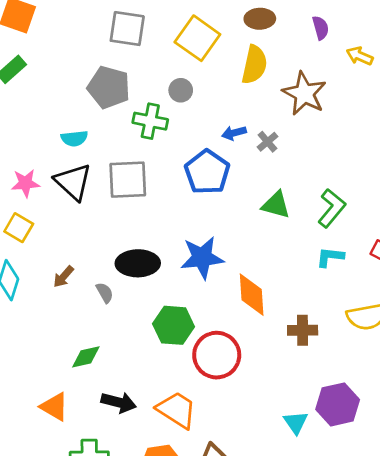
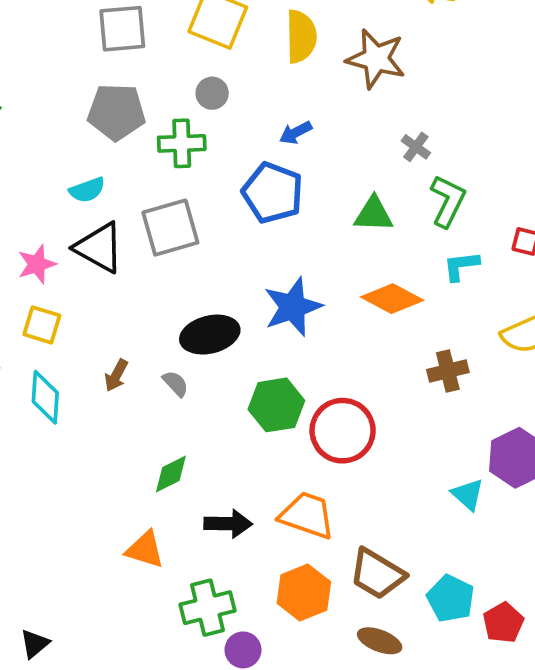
gray cross: (267, 142) -> (416, 147), moved
orange diamond: (252, 295) -> (392, 299), moved, turned -45

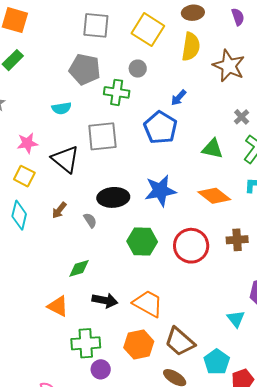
blue arrow: (296, 133) -> (179, 98), turned -30
black triangle: (99, 248) -> (65, 159), moved
red circle: (343, 431) -> (191, 246), moved
cyan triangle: (468, 494) -> (236, 319), moved

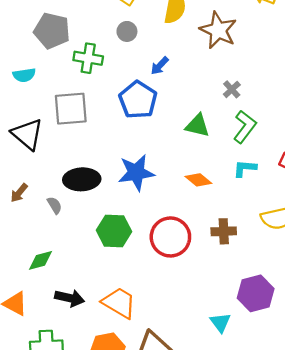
gray circle: (138, 69) -> (127, 31), moved
orange diamond: (214, 196) -> (198, 180), size x0.7

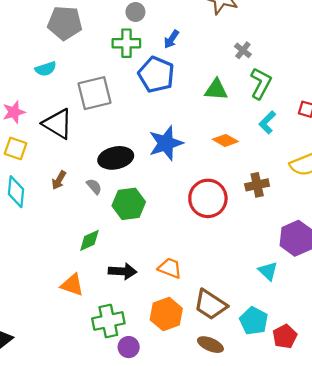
green cross: (88, 58) -> (126, 43), moved
cyan L-shape: (245, 168) -> (267, 122), turned -40
green hexagon: (114, 231) -> (129, 204), moved
orange trapezoid: (119, 303) -> (170, 268), size x0.7

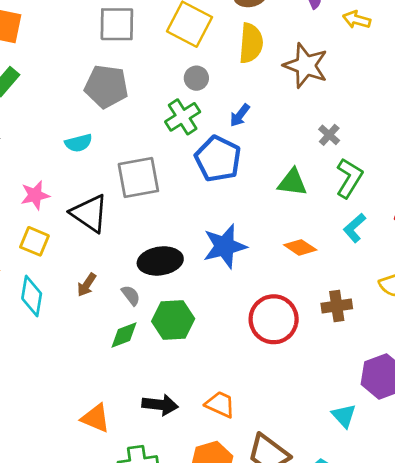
green cross: (126, 43) -> (183, 117), turned -36
green diamond: (89, 240) -> (124, 335), moved

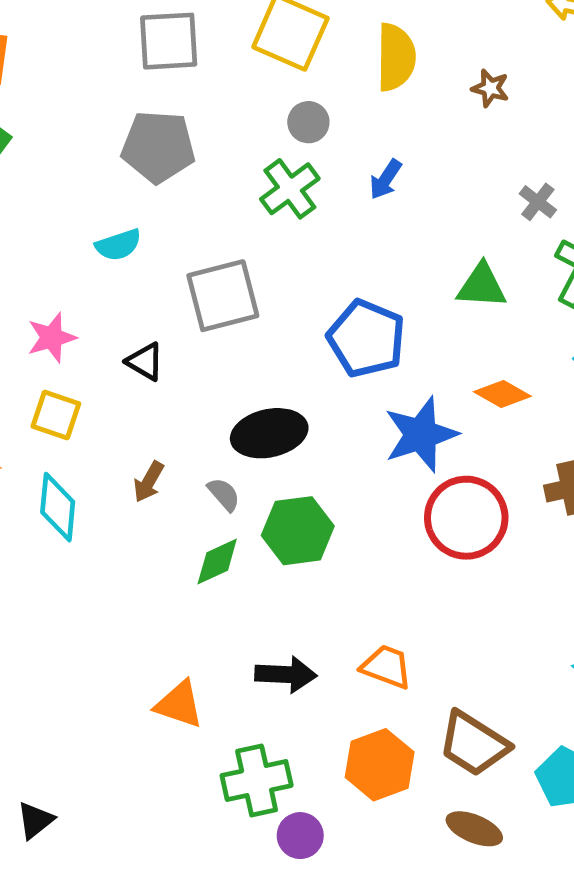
brown star: (306, 65) -> (490, 88), size x0.5
blue pentagon: (218, 159) -> (366, 338), moved
black triangle: (90, 213) -> (145, 362), size x0.6
blue star: (225, 246) -> (421, 434), moved

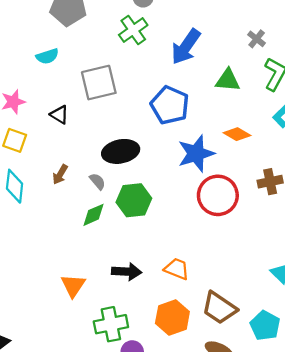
blue arrow: (385, 179) -> (186, 47), moved, size x1.8
orange triangle: (179, 704) -> (73, 286), turned 44

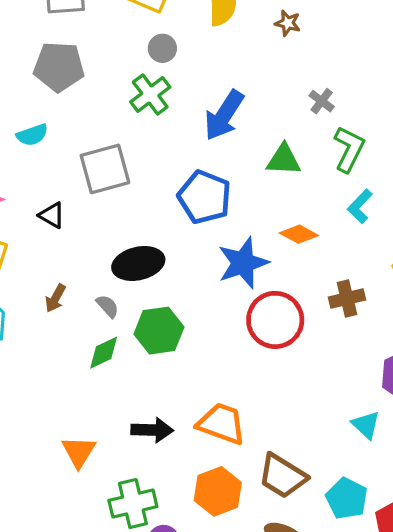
orange trapezoid: (177, 269) -> (222, 424), size x1.4

